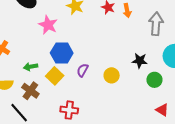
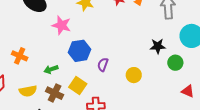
yellow circle: (112, 75) -> (134, 75), moved
yellow square: (55, 76) -> (78, 86), moved

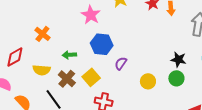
green circle: (175, 63) -> (176, 78), moved

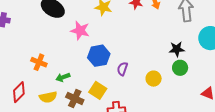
green arrow: (69, 55) -> (63, 77), moved

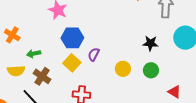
green circle: (180, 68) -> (151, 70), moved
yellow square: (98, 90) -> (72, 63), moved

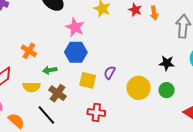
blue hexagon: (72, 38) -> (76, 52), moved
yellow square: (72, 63) -> (88, 80), turned -30
yellow circle: (123, 69) -> (139, 88), size x1.5

